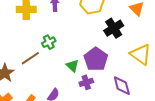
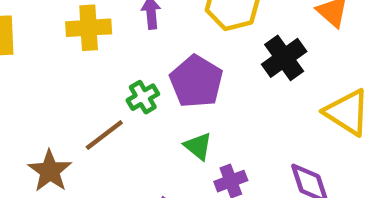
purple pentagon: (96, 59) -> (196, 81), moved

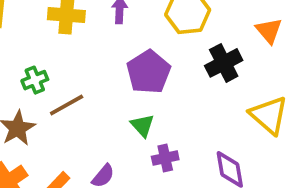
green cross: (143, 97) -> (35, 80), moved

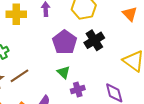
black cross: (224, 63) -> (94, 40), moved
brown line: (67, 105) -> (20, 76), moved

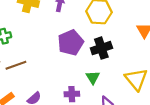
green triangle: (64, 72) -> (93, 77), moved

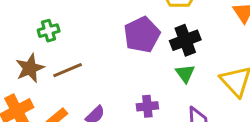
green triangle: (93, 77) -> (185, 74), moved

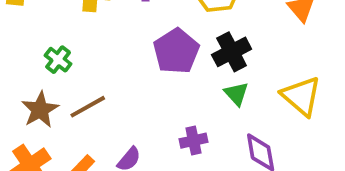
green cross: (49, 31) -> (58, 60), turned -30

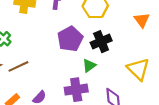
green triangle: (236, 94) -> (89, 66), moved, turned 32
purple cross: (194, 141) -> (76, 90), size x1.5

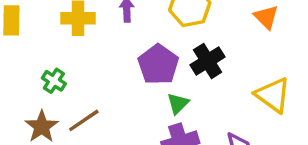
green triangle: (89, 66) -> (178, 104), moved

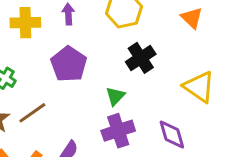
purple pentagon: (158, 65) -> (69, 64), moved

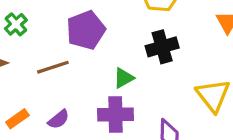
brown line: (32, 113) -> (53, 67), moved

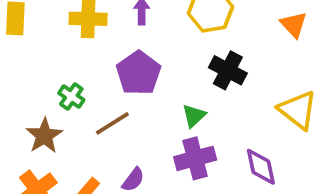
green cross: (16, 24) -> (71, 96), moved
black cross: (162, 47) -> (228, 70), turned -32

